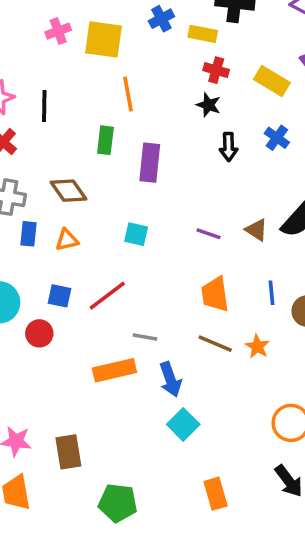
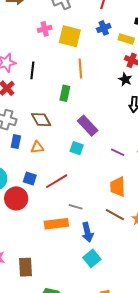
purple rectangle: (150, 163) -> (88, 126), moved, turned -55
red circle: (39, 333) -> (16, 198), size x1.5

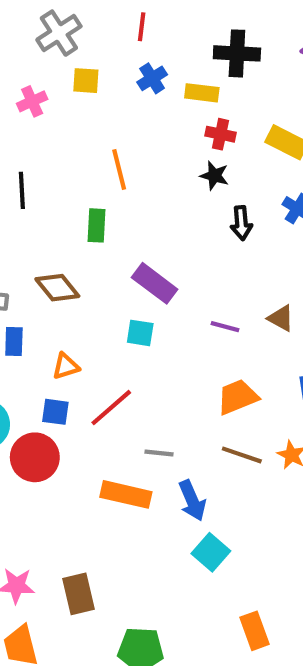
yellow square: (70, 36) -> (86, 81), moved, size x0.6
orange triangle: (37, 147) -> (66, 366), moved
orange trapezoid: (118, 187) -> (238, 397), turned 80
orange rectangle: (56, 224) -> (126, 494), turned 30

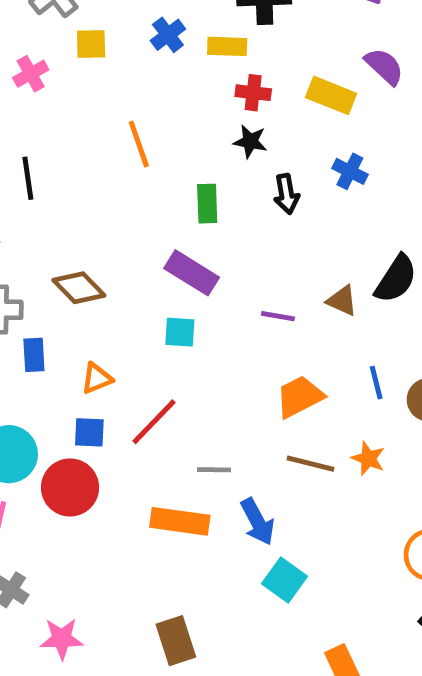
green rectangle: (96, 225) -> (207, 204), moved
brown rectangle: (79, 594) -> (176, 641), moved

